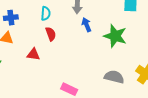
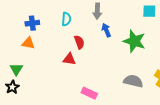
red semicircle: (51, 34) -> (79, 42), moved
red triangle: (33, 54) -> (69, 59), moved

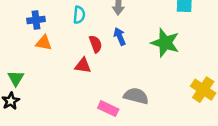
blue arrow: (106, 30) -> (120, 36), moved
orange triangle: (28, 43) -> (44, 43), moved
gray semicircle: (133, 81) -> (136, 96), moved

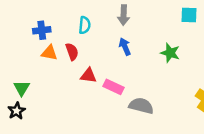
green star: (165, 43) -> (170, 53), size x0.7
red semicircle: (96, 44) -> (72, 52), moved
pink rectangle: (108, 109) -> (114, 87), moved

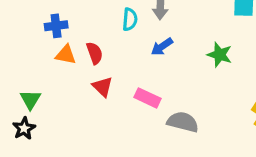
cyan semicircle: (85, 25) -> (130, 19), moved
blue arrow: (125, 47) -> (162, 47), turned -102
red triangle: (88, 76) -> (103, 87), moved, turned 36

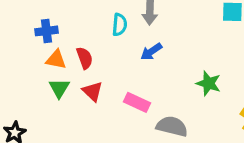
green star: (220, 55) -> (209, 83), moved
green triangle: (30, 100) -> (59, 88), moved

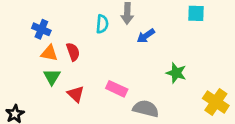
blue cross: (46, 31) -> (41, 29), turned 30
blue arrow: (151, 52) -> (146, 36), moved
red triangle: (93, 91) -> (76, 94), moved

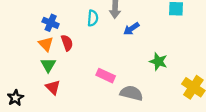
blue cross: (41, 29) -> (51, 23), moved
orange triangle: (49, 53) -> (46, 44), turned 35
red triangle: (76, 94) -> (53, 87), moved

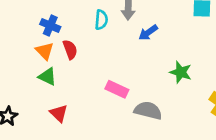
green triangle: (48, 65) -> (47, 76), turned -35
red triangle: (53, 87) -> (59, 113), moved

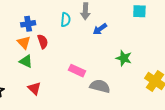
blue cross: (50, 25) -> (28, 24), turned -32

